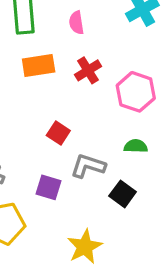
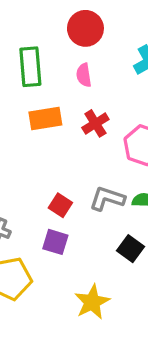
red square: (58, 133) -> (60, 205), moved
gray L-shape: (88, 166) -> (107, 199), moved

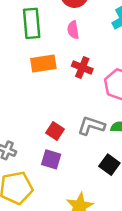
red cross: (95, 123) -> (82, 67), turned -36

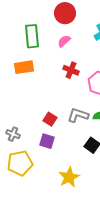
pink semicircle: (73, 30) -> (64, 41), turned 56
orange rectangle: (43, 64) -> (24, 67), moved

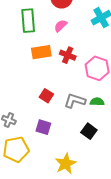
orange rectangle: (24, 67) -> (41, 52), moved
red square: (50, 119) -> (46, 96), moved

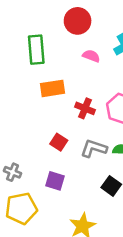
pink semicircle: (61, 26) -> (91, 56), moved, turned 64
red cross: (68, 55) -> (85, 108), moved

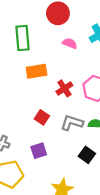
red cross: (85, 108) -> (64, 88), turned 35
purple square: (55, 181) -> (39, 151), turned -35

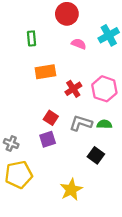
green rectangle: (23, 38) -> (32, 38), size x0.6
purple square: (39, 151) -> (48, 139), moved

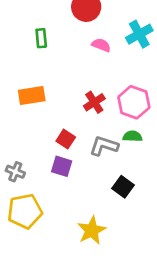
orange rectangle: (45, 72) -> (32, 95), moved
green semicircle: (104, 124) -> (132, 136), moved
purple square: (48, 139) -> (62, 166), turned 35

